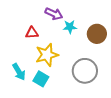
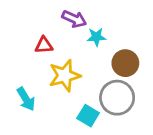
brown circle: (97, 34) -> (125, 63), moved
cyan square: (41, 79) -> (88, 116), moved

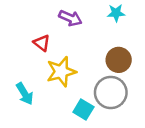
cyan star: (96, 37) -> (116, 13), moved
red triangle: (44, 45) -> (42, 43), turned 42

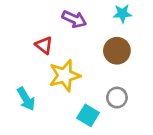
brown circle: (119, 60) -> (117, 51), moved
gray circle: (111, 92) -> (117, 98), size x0.6

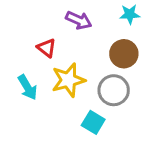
gray circle: (117, 98) -> (114, 90), moved, size x1.4
cyan arrow: (26, 99) -> (28, 87), moved

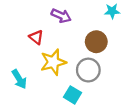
cyan star: (130, 14) -> (112, 11), moved
cyan arrow: (28, 87) -> (19, 79), moved

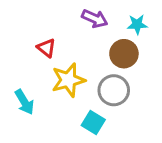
cyan star: (112, 11) -> (137, 24), moved
purple arrow: (61, 16) -> (95, 19), moved

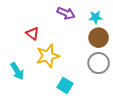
brown circle: (124, 54) -> (99, 38), moved
gray circle: (114, 90) -> (99, 63), moved

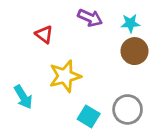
red triangle: (32, 34) -> (44, 34), moved
gray circle: (99, 63) -> (128, 109), moved

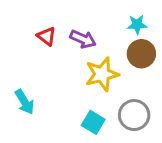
purple arrow: (90, 18) -> (83, 39), moved
yellow star: (65, 76) -> (102, 74), moved

